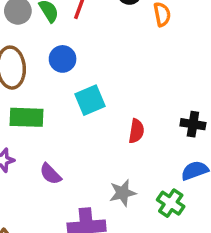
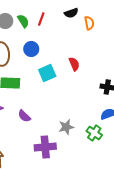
red semicircle: (136, 131) -> (74, 64), moved, turned -32

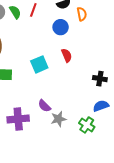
blue circle: (31, 49) -> (61, 27), moved
purple semicircle: (24, 116) -> (44, 106), moved
purple cross: (45, 147) -> (18, 119), moved

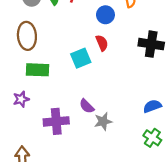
red semicircle: (67, 55) -> (102, 43), moved
black cross: (100, 79) -> (151, 44), moved, size x1.5
green cross: (87, 125) -> (152, 138), moved

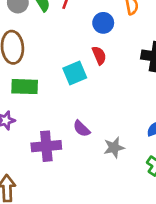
gray star: (103, 121) -> (114, 148), moved

